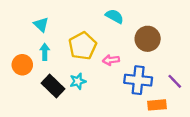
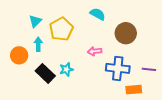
cyan triangle: (41, 25) -> (35, 21), turned 32
yellow pentagon: (83, 46) -> (61, 29), moved
purple line: (175, 81) -> (149, 69), turned -40

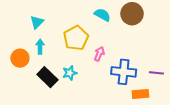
yellow pentagon: (61, 29) -> (76, 38), moved
brown circle: (126, 33) -> (132, 14), moved
pink arrow: (95, 51) -> (99, 54), turned 120

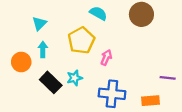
cyan semicircle: (102, 15) -> (98, 13), moved
blue cross: (124, 72) -> (112, 94), moved

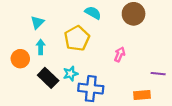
pink arrow: (106, 57) -> (120, 54), moved
blue cross: (112, 94) -> (91, 89), moved

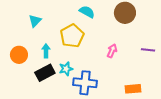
cyan arrow: (41, 47) -> (46, 51), moved
purple line: (158, 74) -> (148, 50), moved
black rectangle: (48, 78) -> (45, 73), turned -72

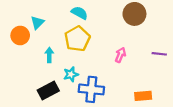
cyan semicircle: (87, 12) -> (79, 13), moved
orange circle: (19, 55) -> (20, 35), moved
black rectangle: (45, 73) -> (48, 90), moved

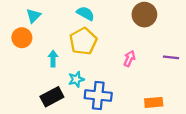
cyan triangle: (37, 23) -> (33, 16), moved

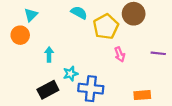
yellow pentagon: (83, 41) -> (106, 27), moved
pink arrow: (129, 59) -> (120, 54), turned 136

